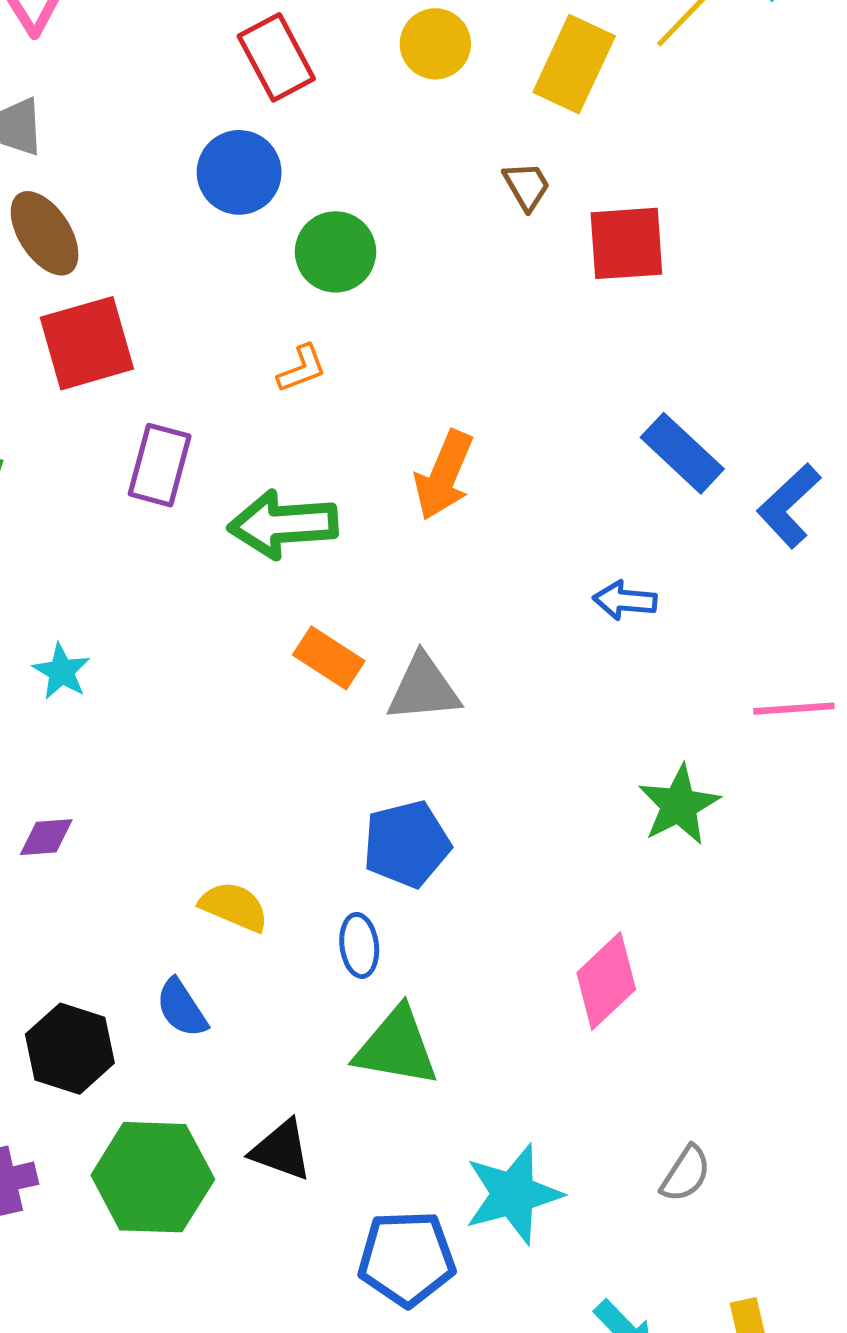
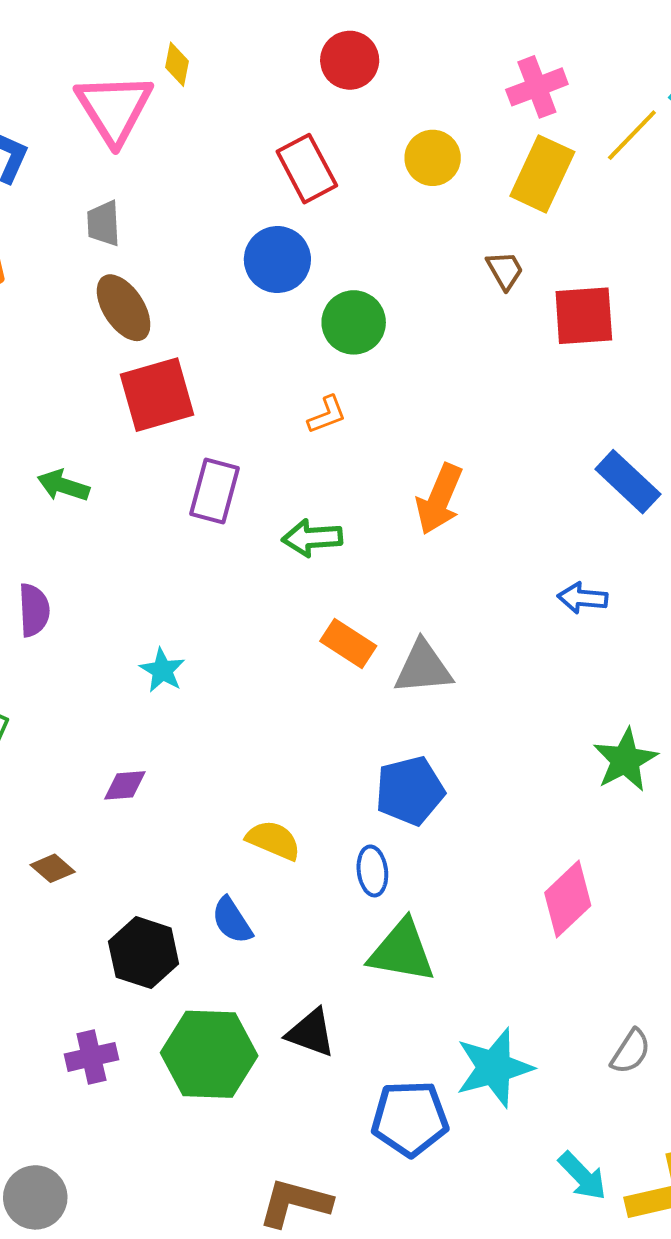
green arrow: (283, 524) -> (312, 538), size x0.7
cyan star: (61, 671) -> (162, 670), moved

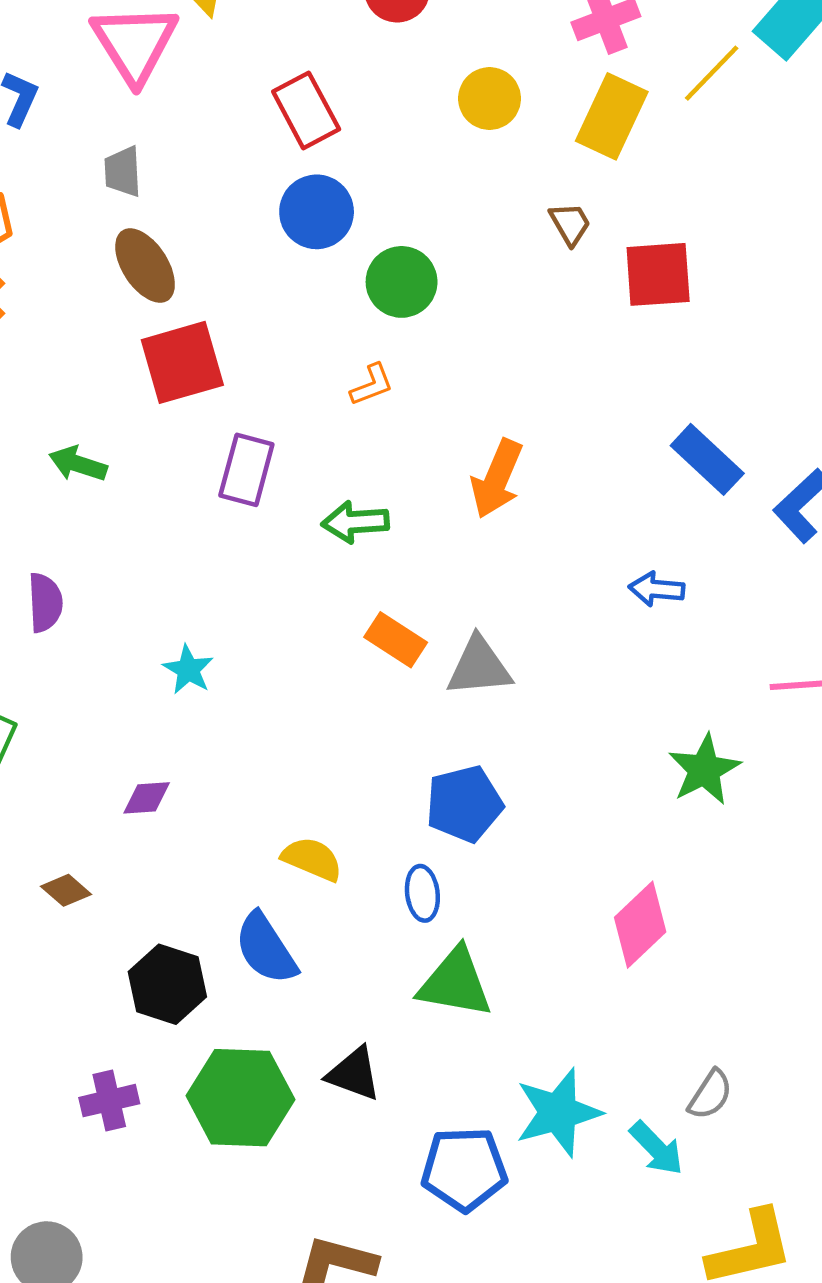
red rectangle: (307, 169) -> (306, 110), moved
blue semicircle: (232, 920) -> (266, 948), size x1.4
cyan arrow: (582, 1176) -> (657, 1148), moved

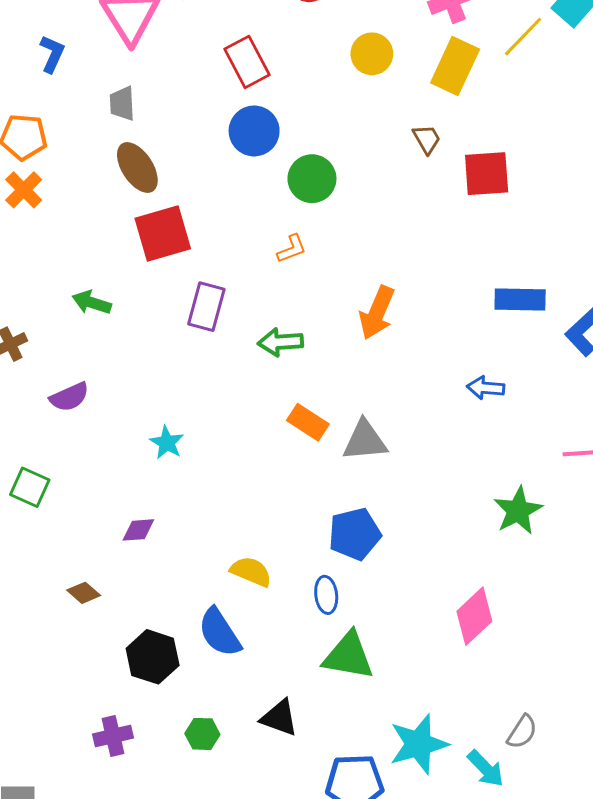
blue rectangle: (707, 459) -> (520, 299), turned -42
purple semicircle: (45, 603) -> (69, 397), turned 69
green hexagon: (240, 1098) -> (202, 734), size x0.5

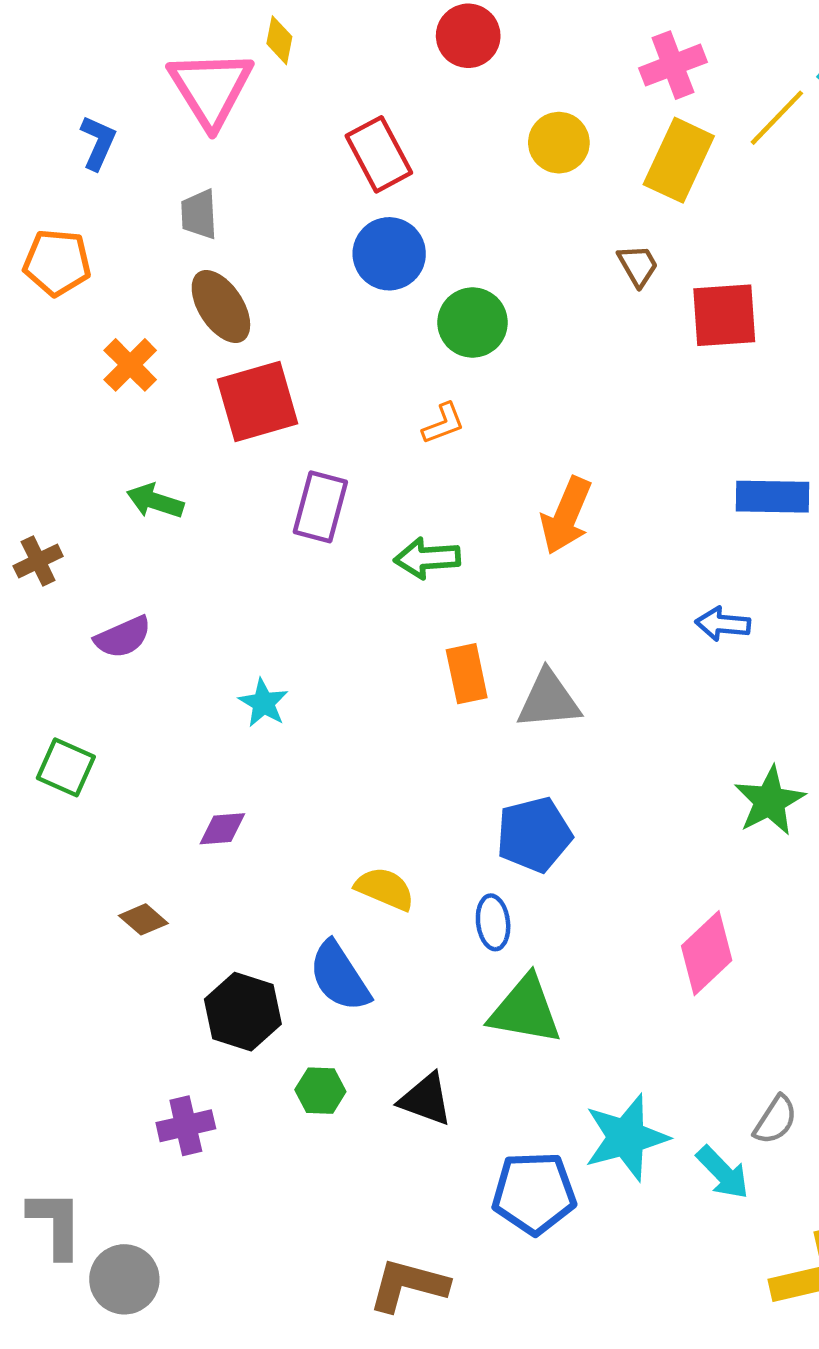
orange cross: (24, 190) -> (130, 365), moved
orange rectangle: (308, 422) -> (467, 674), turned 45
green hexagon: (202, 734) -> (320, 1091), moved

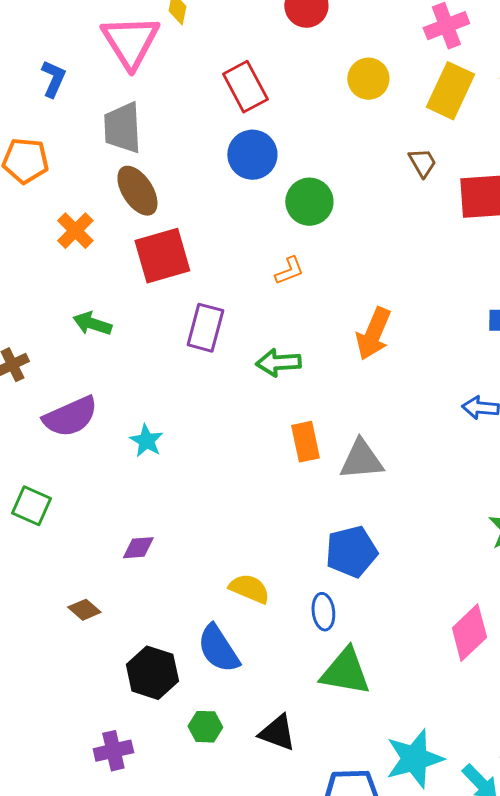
gray trapezoid: (199, 214) -> (122, 128), size x1.5
purple semicircle: (123, 637) -> (70, 417), size x1.4
cyan star: (263, 703) -> (146, 441), moved

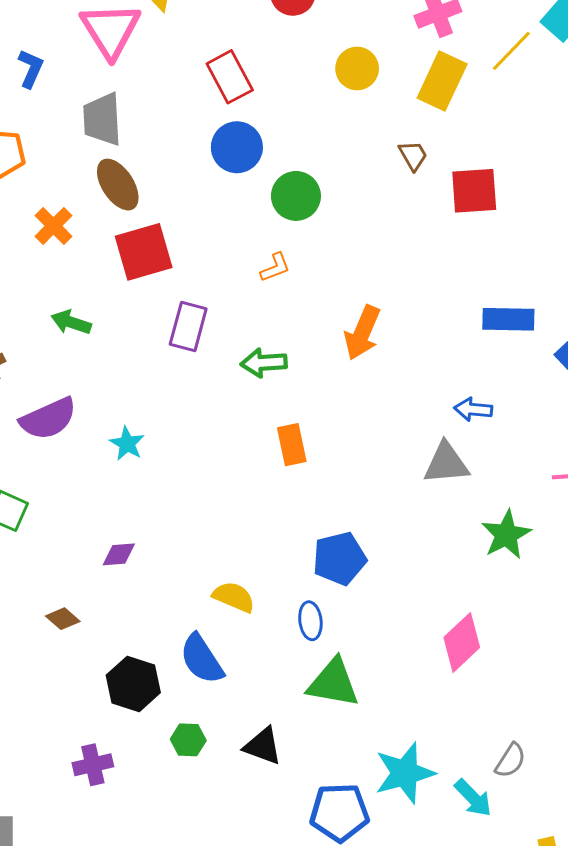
gray triangle: (361, 460) -> (446, 463), moved

